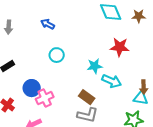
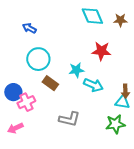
cyan circle: (57, 55) -> (38, 59), size x1.5
brown rectangle: (87, 97) -> (50, 83), moved

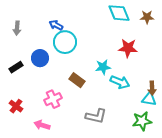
cyan circle: (38, 59) -> (65, 42), moved
blue circle: (13, 92) -> (40, 58), moved
pink arrow: (15, 128) -> (42, 125), turned 42

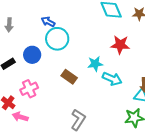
pink cross: (53, 99) -> (29, 89), moved
gray L-shape: (96, 116) -> (78, 120), moved, turned -70
pink arrow: (42, 125) -> (20, 117), moved

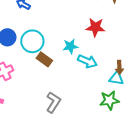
cyan circle: (57, 39) -> (32, 41), moved

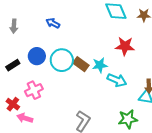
brown rectangle: (44, 59) -> (81, 64), moved
green star: (109, 100) -> (128, 119), moved

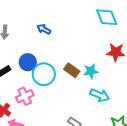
cyan circle: (62, 60) -> (44, 74), moved
cyan arrow: (117, 80) -> (100, 95), moved

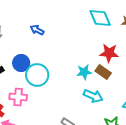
brown rectangle: (72, 70) -> (103, 72), moved
pink cross: (25, 96) -> (18, 97), turned 30

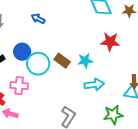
brown rectangle: (103, 72) -> (62, 61), moved
cyan arrow: (93, 96) -> (94, 85), turned -30

